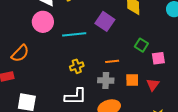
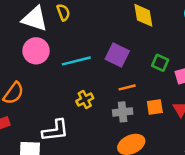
purple square: (105, 21) -> (117, 55), moved
white L-shape: (76, 97) -> (55, 130), moved

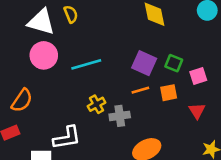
purple square: (117, 55) -> (144, 63), moved
orange square: (155, 107) -> (169, 93), moved
gray cross: (123, 112) -> (120, 116), moved

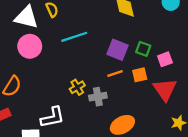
cyan line: (86, 64) -> (74, 37), moved
red triangle: (197, 111) -> (165, 90), size x1.6

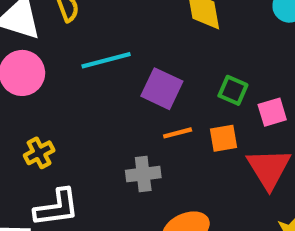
purple square: (117, 50) -> (162, 89), moved
yellow cross: (77, 87) -> (39, 153), moved

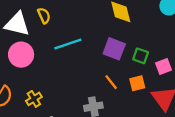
purple square: (162, 89) -> (114, 49), moved
orange line: (178, 133) -> (111, 82), turned 70

